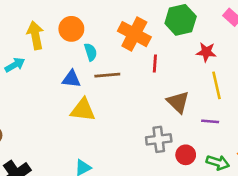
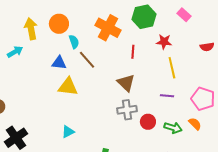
red line: (155, 64) -> (133, 52), moved
brown line: (107, 75) -> (87, 60), turned 54
brown triangle: (178, 102) -> (126, 83), moved

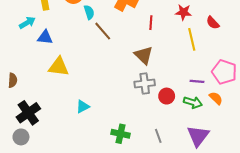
red semicircle: (207, 47) -> (213, 23), moved, turned 56
blue triangle: (59, 63) -> (45, 37), moved
yellow triangle: (68, 87) -> (59, 67), moved
purple line: (167, 96) -> (197, 81), moved

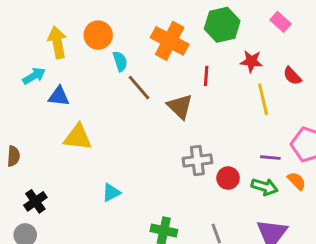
brown triangle: (144, 55) -> (180, 107), moved
black cross: (28, 113) -> (35, 201), size x0.7

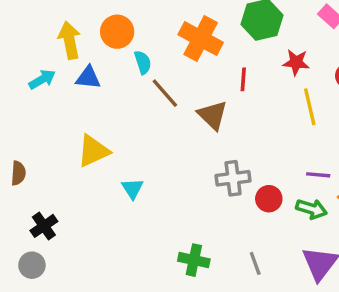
blue triangle: (59, 96) -> (88, 78), moved
yellow triangle: (78, 137) -> (93, 151), turned -32
cyan triangle: (111, 193) -> (132, 188), moved, turned -36

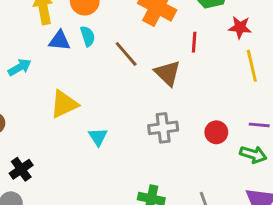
cyan semicircle: (143, 62) -> (88, 36), moved
cyan arrow: (42, 79) -> (20, 67), moved
gray cross: (233, 178) -> (163, 128), moved
red circle: (269, 199) -> (216, 132), moved

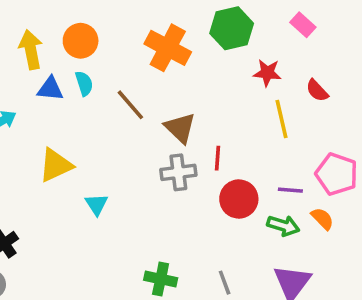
red line: (194, 42) -> (217, 158), moved
gray cross: (163, 128) -> (178, 172), moved
red circle: (216, 132) -> (239, 199), size x1.4

